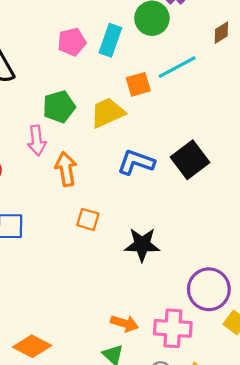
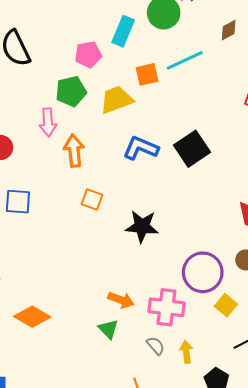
pink pentagon: (72, 42) -> (88, 55), moved

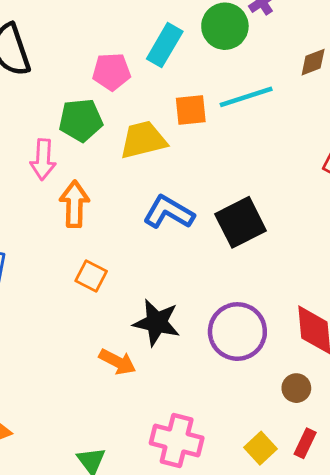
purple circle: (203, 272) -> (237, 332), moved
orange arrow: (121, 300) -> (117, 362), moved

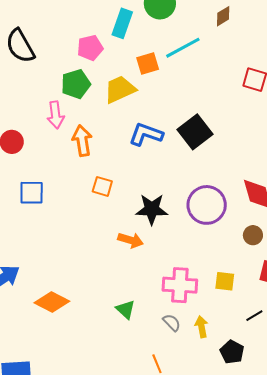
yellow square: (260, 448) -> (225, 281), moved, turned -30

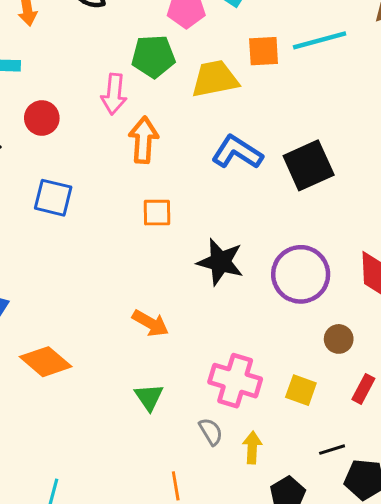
orange square: (102, 186) -> (157, 213), turned -30
brown circle: (253, 235) -> (339, 339), moved
orange arrow: (131, 240) -> (150, 323), moved

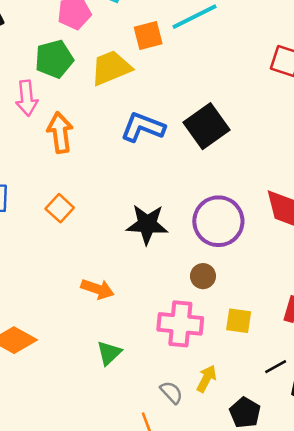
orange square: (157, 213) -> (60, 208), moved, turned -36
brown circle: (339, 339) -> (203, 276), moved
green triangle: (149, 397) -> (109, 353), turned 32
gray semicircle: (211, 432) -> (171, 392), moved
yellow arrow: (252, 448) -> (207, 379), turned 36

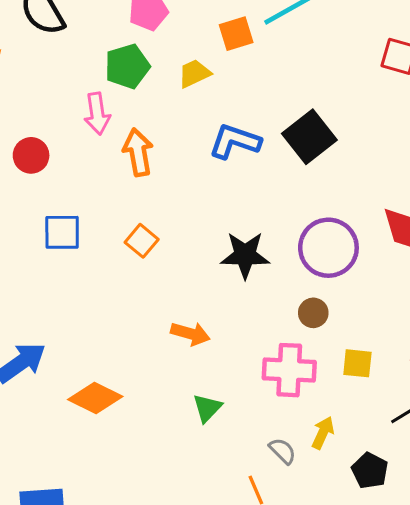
yellow trapezoid: (111, 68) -> (194, 74), size x0.7

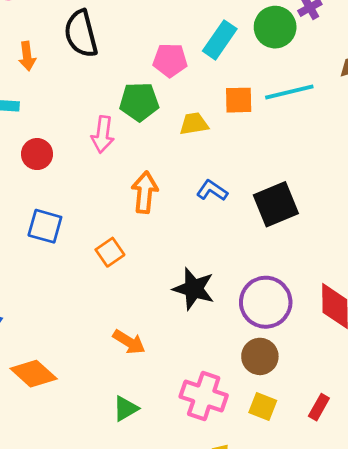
blue L-shape: (235, 141) -> (212, 190), size x0.7
orange arrow: (138, 152) -> (145, 192), moved
brown circle: (313, 313) -> (260, 356), moved, size x1.4

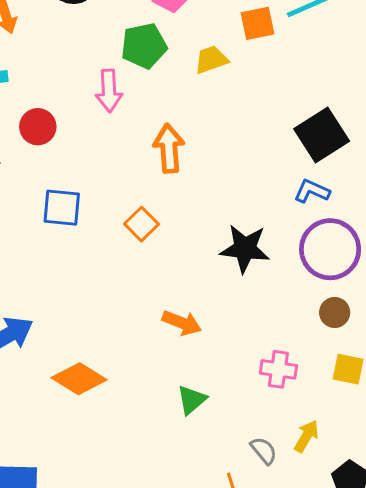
blue L-shape: (212, 190) -> (312, 191), moved
brown circle: (260, 356) -> (335, 312), size x0.7
pink cross: (204, 396) -> (278, 369), size x0.7

